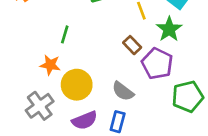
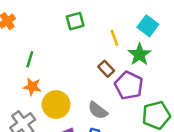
green line: (65, 34) -> (30, 59), moved

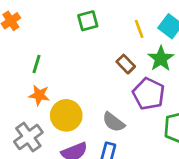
yellow line: (114, 38) -> (139, 29), moved
brown rectangle: (106, 69) -> (126, 64), moved

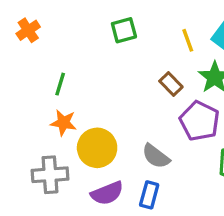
gray cross: (28, 137) -> (50, 175), turned 32

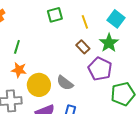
yellow line: (188, 40) -> (85, 22), moved
gray semicircle: (156, 156) -> (65, 83), moved

